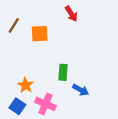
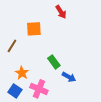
brown line: (14, 25) -> (12, 46), moved
green rectangle: (63, 72) -> (54, 62), turned -40

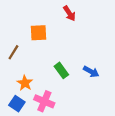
blue arrow: (69, 77) -> (91, 72), moved

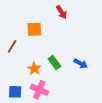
orange star: (25, 83) -> (34, 69), moved
blue square: (17, 104) -> (15, 92), turned -32

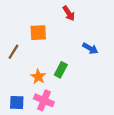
green rectangle: (54, 63) -> (61, 70), turned 64
blue arrow: (81, 64) -> (90, 48), moved

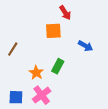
orange square: (38, 33) -> (53, 31), moved
pink cross: (44, 100) -> (42, 95), turned 30

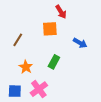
brown line: (13, 49) -> (18, 40), moved
orange star: (36, 73) -> (26, 67), moved

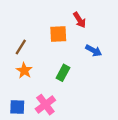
red arrow: (61, 12) -> (79, 20), moved
orange star: (26, 67) -> (24, 70), moved

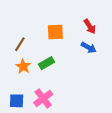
red arrow: (79, 20) -> (90, 26), moved
green rectangle: (63, 73) -> (46, 63), moved, turned 32

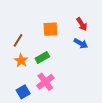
pink cross: (43, 99) -> (45, 82), moved
blue square: (17, 101) -> (23, 92), moved, turned -32

